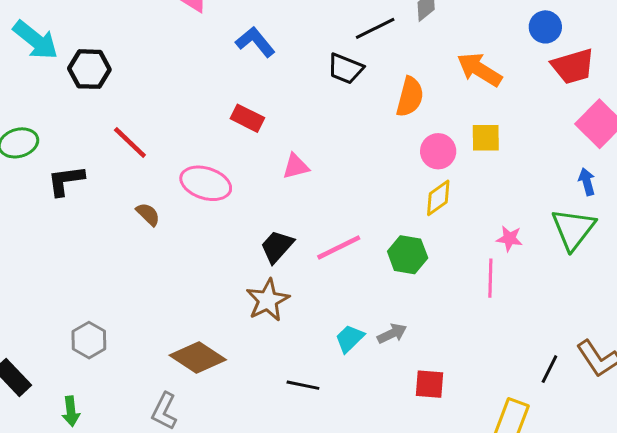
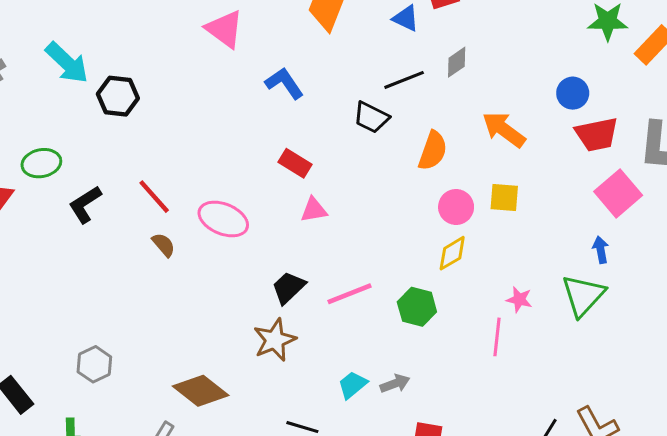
red rectangle: (247, 118) -> (295, 163), moved
red line: (130, 142) -> (154, 197), moved
black L-shape: (66, 181) -> (85, 204), turned -30

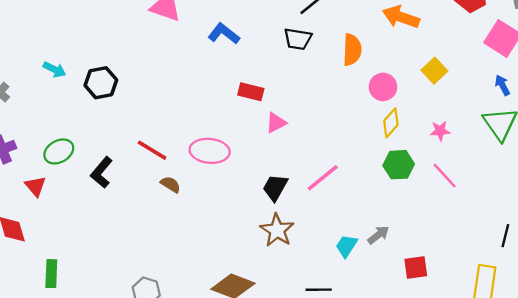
cyan arrow: (67, 63) -> (54, 69), size x0.6
yellow square: (504, 198) -> (434, 71), moved, turned -30
pink star: (519, 299) -> (440, 131), moved
green hexagon: (417, 307) -> (399, 165), moved
pink line: (497, 337) -> (445, 176), turned -32

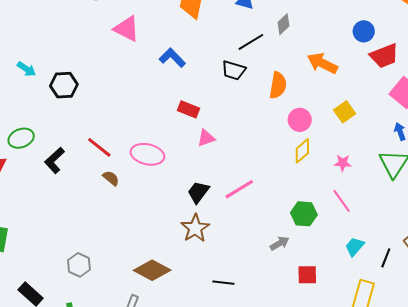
green hexagon: (399, 165) -> (304, 214), moved
cyan trapezoid: (347, 246) -> (355, 247), moved

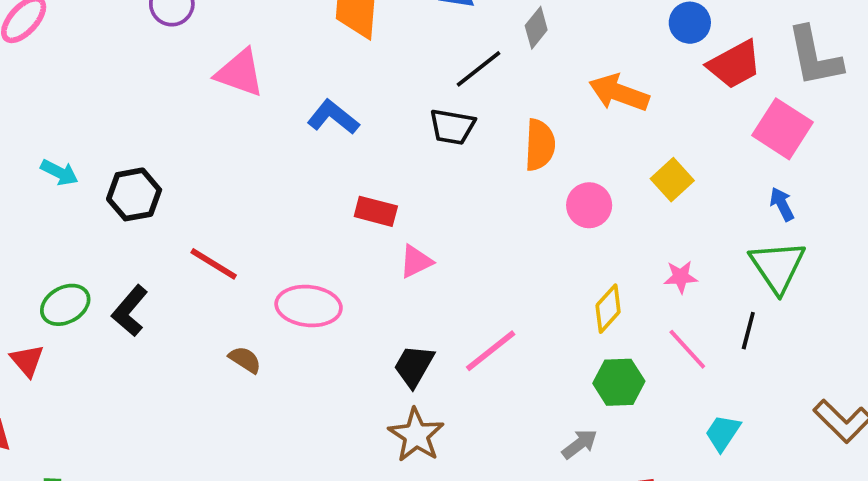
red line: (99, 147) -> (214, 264), moved
yellow diamond: (302, 151) -> (608, 309), moved
black L-shape: (55, 160) -> (130, 311), moved
black line: (386, 258) -> (748, 331), moved

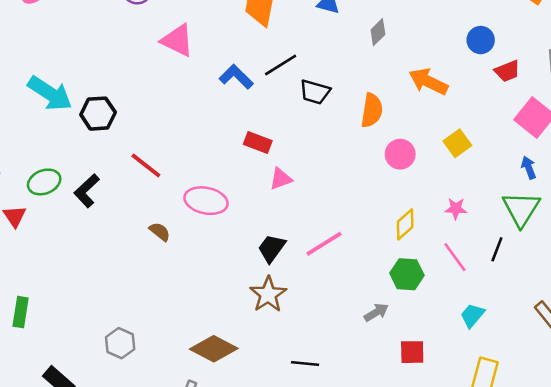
red trapezoid: (735, 64) -> (507, 71), size x0.7
black line: (479, 69) -> (281, 65), moved
cyan arrow: (59, 173) -> (50, 93), size x1.8

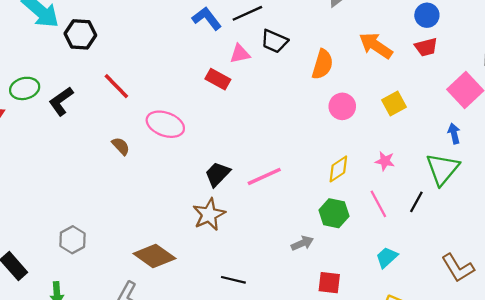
red trapezoid: (507, 71) -> (426, 47), moved
pink triangle: (281, 179) -> (240, 54), moved

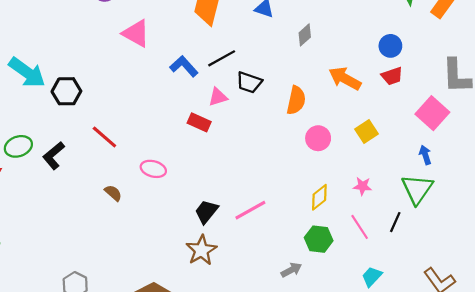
pink ellipse: (165, 124) -> (153, 169), size x0.7

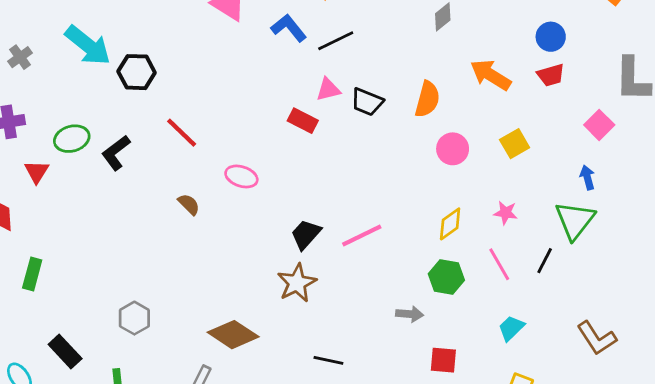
blue L-shape: (184, 66) -> (289, 28), moved
black trapezoid: (249, 82) -> (367, 102), moved
pink square: (432, 113) -> (599, 125), size x0.7
gray arrow: (291, 270) -> (410, 314), turned 30

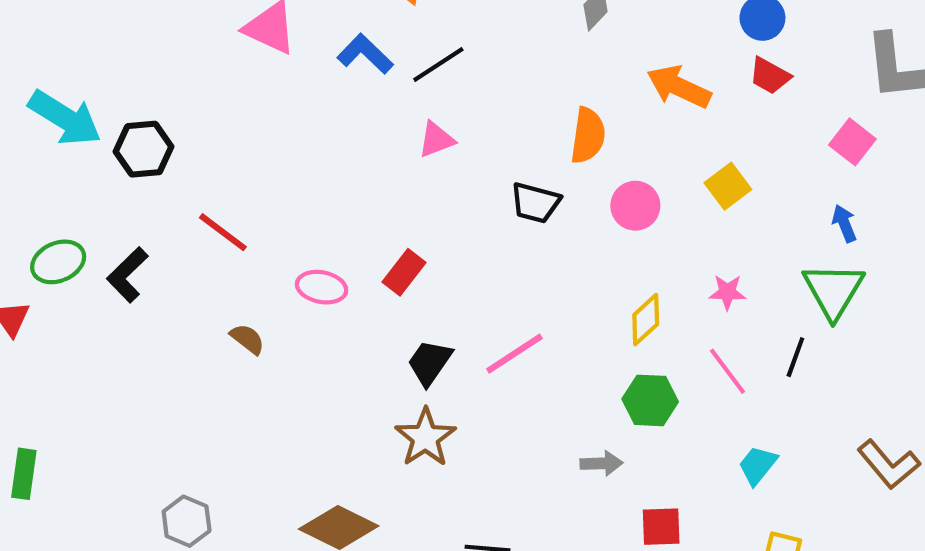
red trapezoid: (551, 75) -> (770, 76), turned 52
black trapezoid: (367, 102) -> (535, 203), moved
red rectangle: (303, 121) -> (404, 272), moved, turned -72

